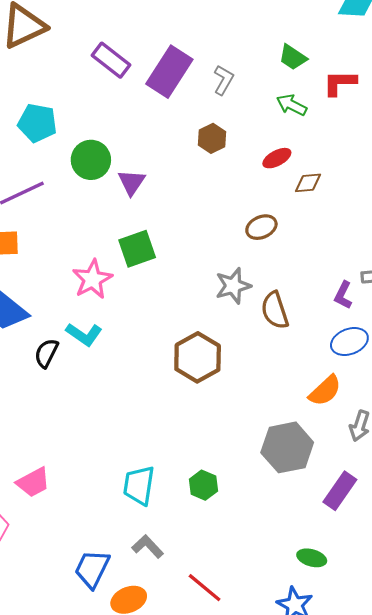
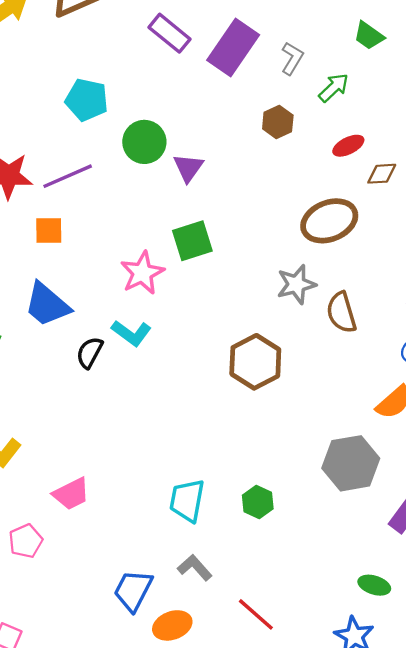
green arrow: (292, 105) -> (334, 88), moved, turned 108
brown ellipse: (261, 227) -> (329, 221), size x1.6

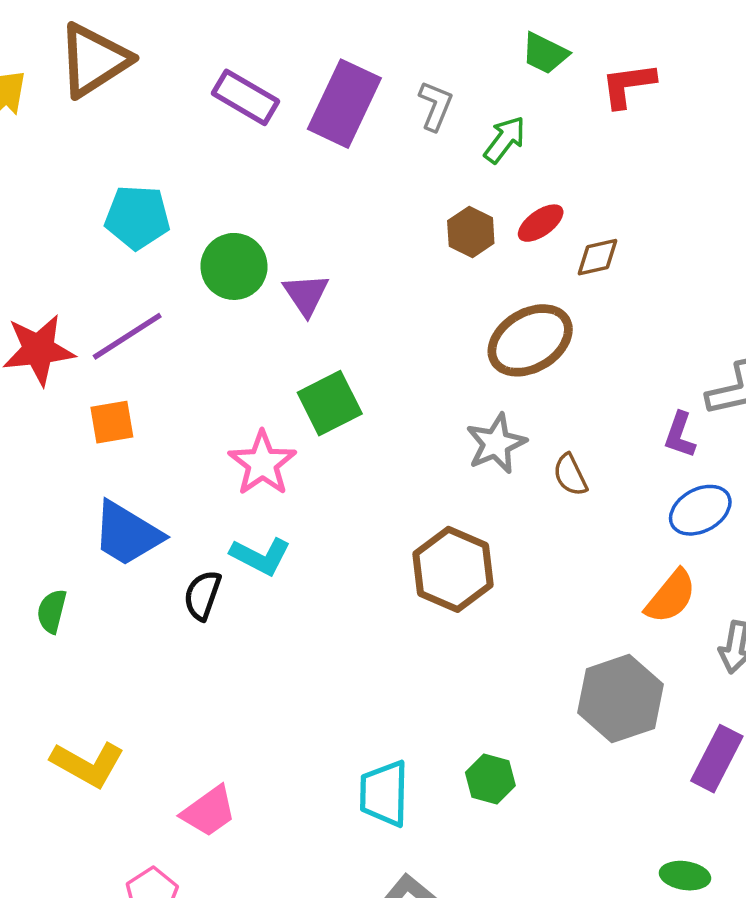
brown hexagon: (278, 122) -> (471, 232), moved
brown semicircle: (341, 313) -> (570, 475), size x0.7

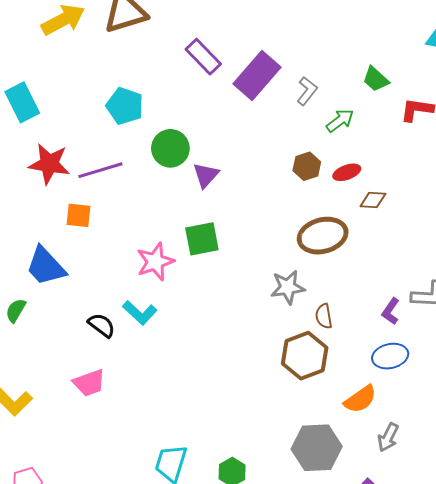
blue trapezoid: (127, 534) -> (46, 266), moved
brown hexagon: (453, 569) -> (305, 356), moved
black semicircle: (202, 595) -> (102, 325), turned 92
pink trapezoid: (209, 811) -> (89, 383), moved

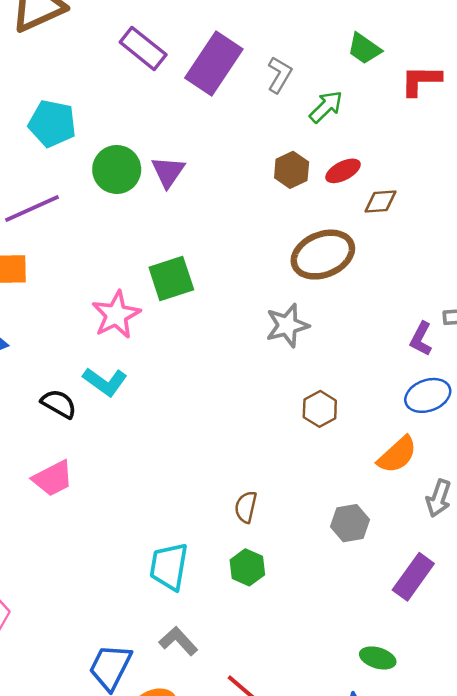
purple triangle: (206, 175) -> (168, 172), moved
brown semicircle: (324, 316) -> (246, 507), moved, turned 30
brown hexagon: (305, 356) -> (320, 409), size x0.6
gray hexagon: (317, 448) -> (350, 523), size x0.6

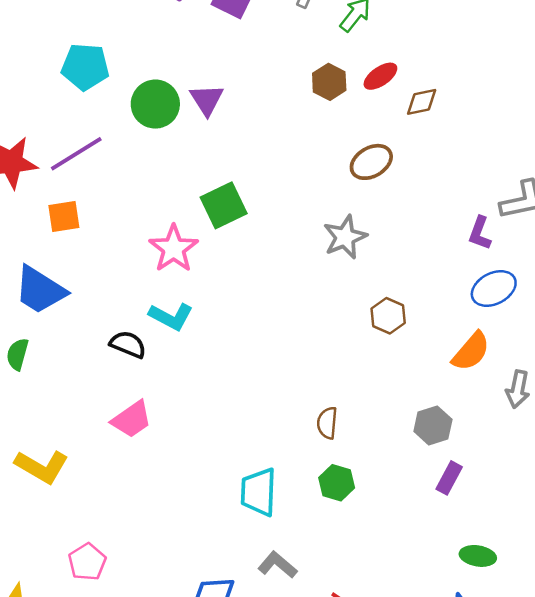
brown ellipse: (323, 255) -> (371, 162), size x0.7
purple rectangle: (413, 577) -> (449, 478), moved, size x0.7

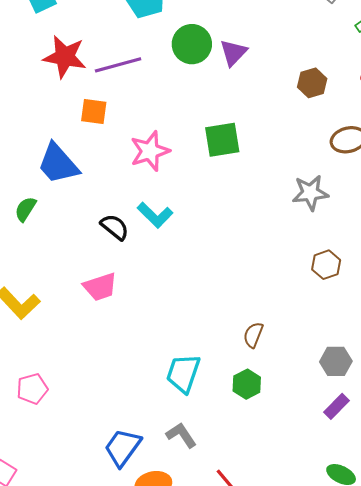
brown hexagon: (329, 82) -> (312, 83), moved
pink star: (174, 249) -> (150, 151), moved

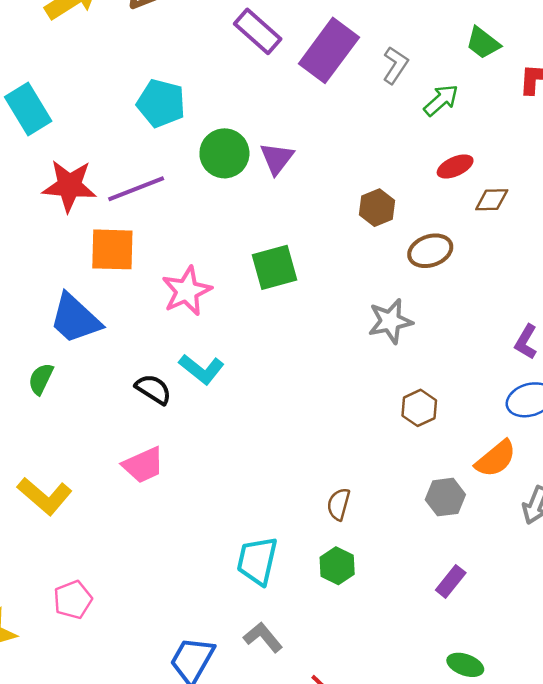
brown hexagon: (312, 83) -> (377, 208), moved
orange square: (94, 111) -> (112, 249), size x1.4
gray hexagon: (336, 361) -> (445, 497), moved

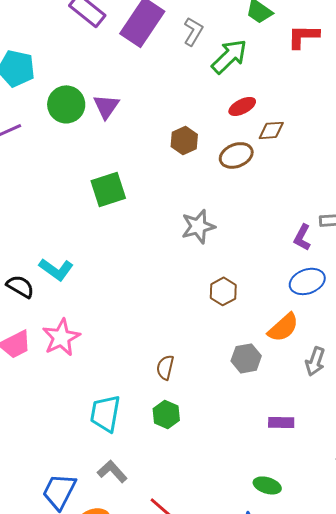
green arrow: (441, 100) -> (229, 56), size x1.4
brown ellipse: (430, 251) -> (236, 155), moved
pink star: (187, 291) -> (61, 337), moved
purple rectangle: (451, 581) -> (281, 422), moved, turned 55

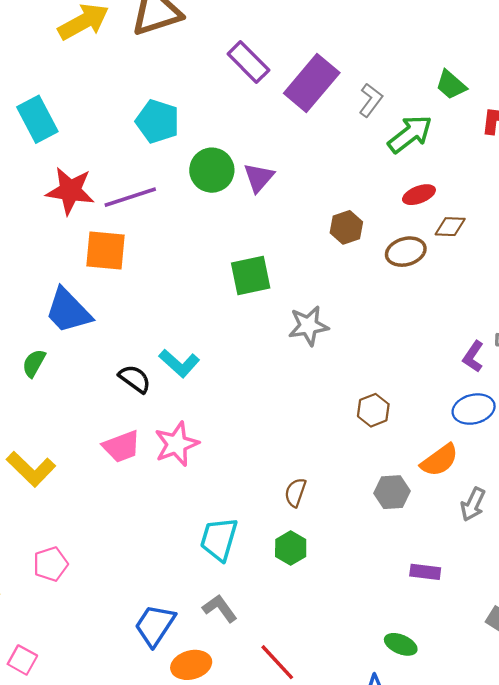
gray star: (198, 226) -> (308, 326), moved

